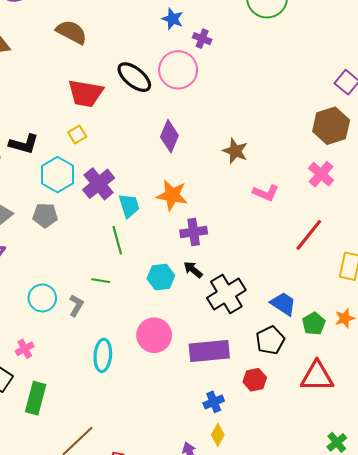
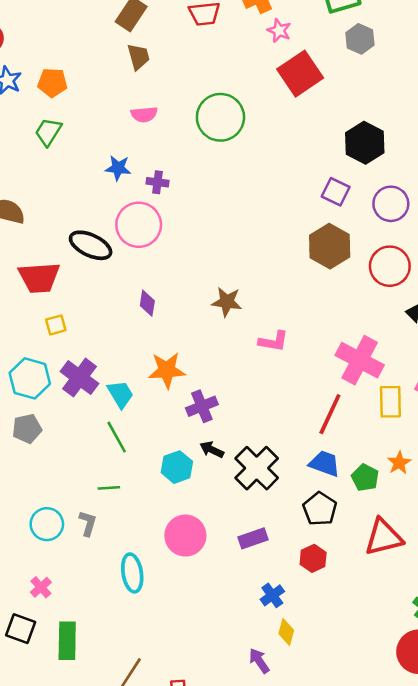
yellow square: (77, 134) -> (56, 325), moved, turned 30
purple diamond: (169, 136) -> (147, 303), size x0.7
pink cross: (321, 174) -> (360, 360), moved, size x1.5
red line: (309, 235) -> (330, 414), moved
purple rectangle: (209, 351) -> (253, 538), size x0.6

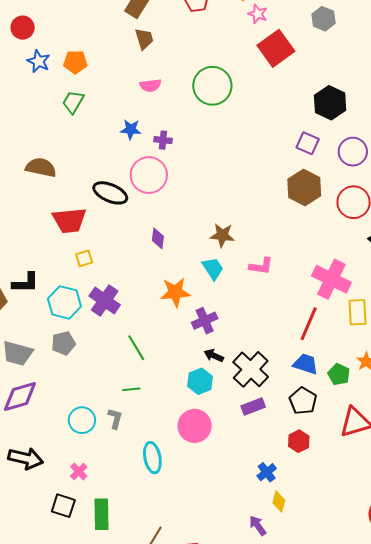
cyan trapezoid: (120, 394) -> (213, 268), moved
cyan hexagon: (177, 467) -> (200, 381), moved
purple rectangle: (253, 538) -> (253, 407), moved

